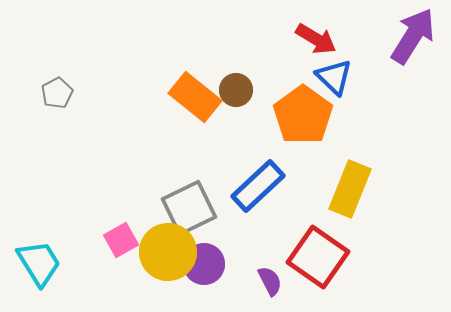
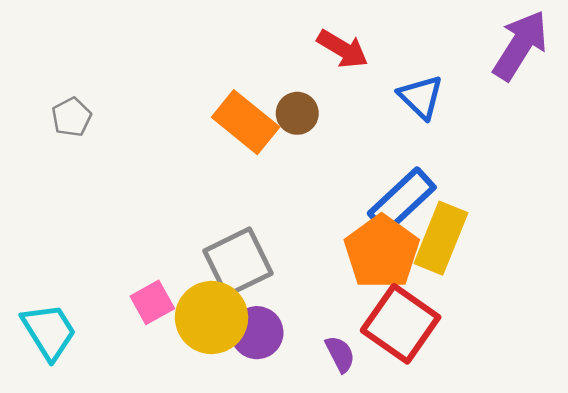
red arrow: (316, 39) -> (343, 49), moved
orange pentagon: (303, 115) -> (382, 252), moved
blue rectangle: (258, 186) -> (402, 200), moved

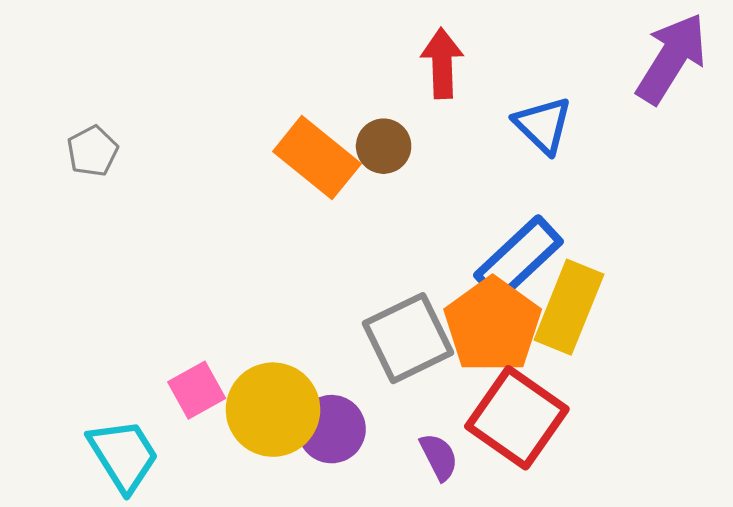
red arrow: (343, 49) -> (442, 63), turned -123
gray square: (238, 262) -> (408, 338), moved
cyan trapezoid: (49, 331) -> (123, 455), moved

